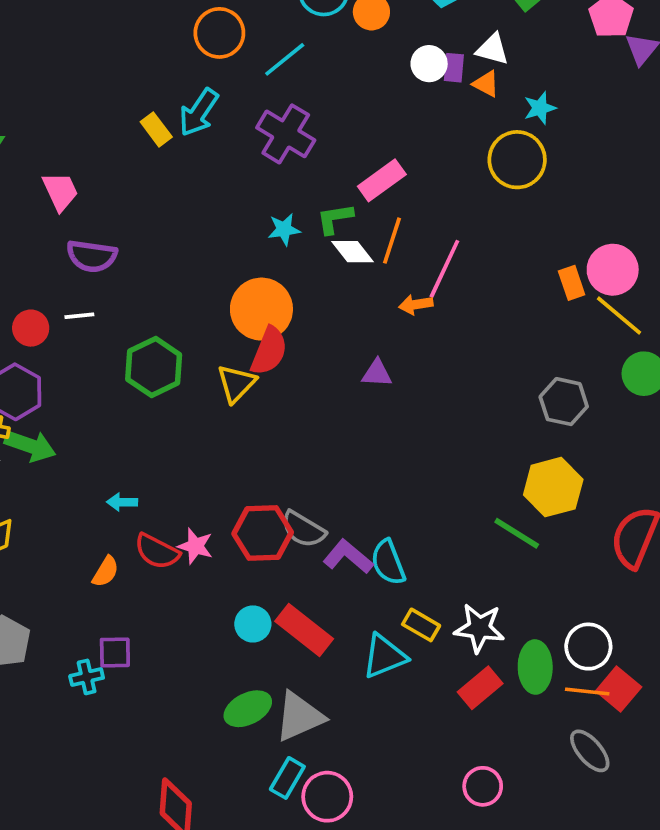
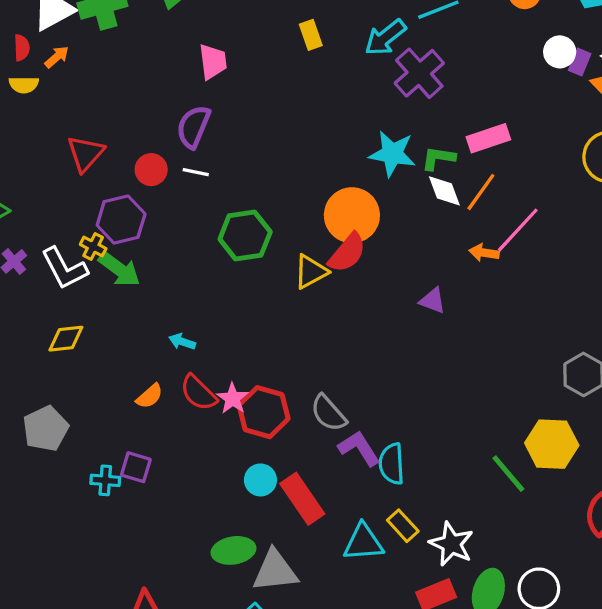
cyan arrow: (199, 112) -> (385, 37), moved
cyan star: (284, 229) -> (392, 154), size x1.6
purple semicircle: (92, 256) -> (193, 127), moved, turned 87
red hexagon: (263, 533) -> (264, 412), moved

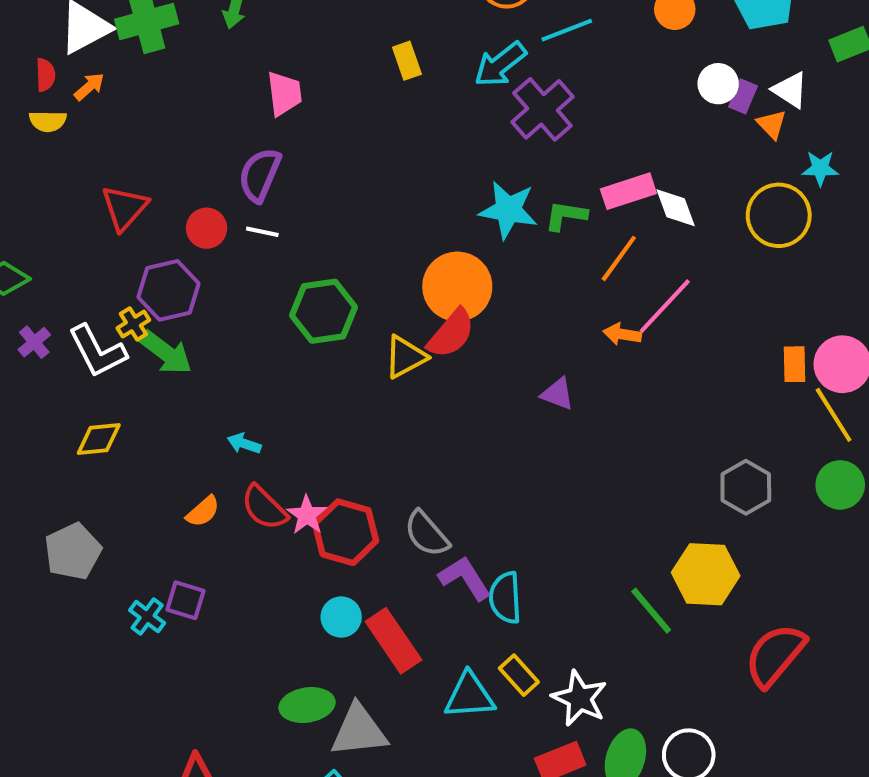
white diamond: (444, 191) -> (676, 208), moved
yellow cross: (93, 247) -> (133, 324), turned 30
cyan cross: (105, 480) -> (147, 617), turned 32

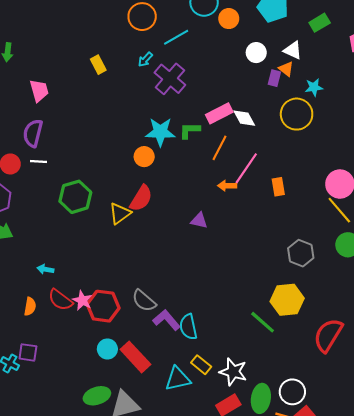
cyan arrow: (500, 64) -> (145, 59), size x0.6
purple rectangle: (743, 96) -> (274, 78), moved
orange circle: (457, 287) -> (144, 157), moved, size x0.6
orange rectangle: (794, 364) -> (278, 187), moved
orange semicircle: (203, 511) -> (30, 306), turned -30

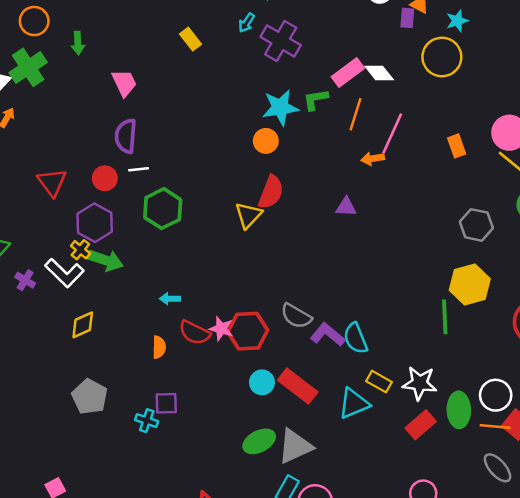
orange rectangle: (278, 187) -> (457, 146), moved
green hexagon: (75, 197) -> (163, 209), moved
green line: (263, 322) -> (445, 317), turned 56

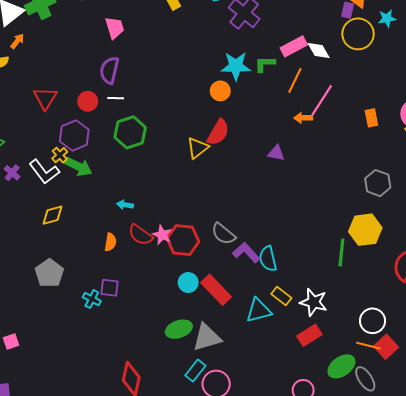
yellow circle: (442, 57) -> (358, 34), moved
green ellipse: (459, 410) -> (341, 366), moved, turned 48

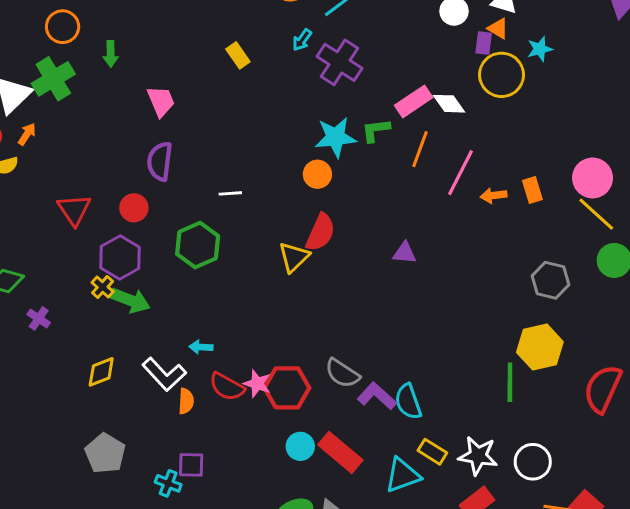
white line: (116, 98) -> (230, 193), moved
orange arrow: (303, 118) -> (494, 195), moved
white L-shape: (44, 172) -> (164, 374), moved
white circle: (373, 321) -> (533, 462), moved

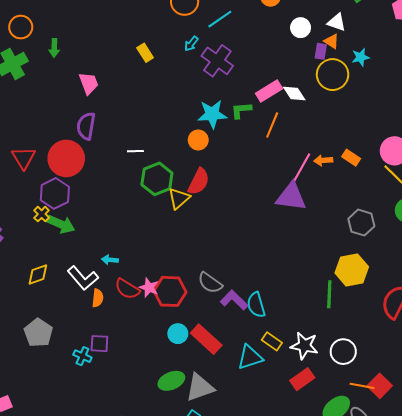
pink line: (460, 173) -> (301, 169), moved
orange rectangle: (532, 190) -> (351, 158), turned -42
red circle: (134, 208) -> (66, 158), size x1.8
green hexagon: (198, 245) -> (157, 179), moved
purple triangle: (404, 253) -> (291, 197), moved, size x1.8

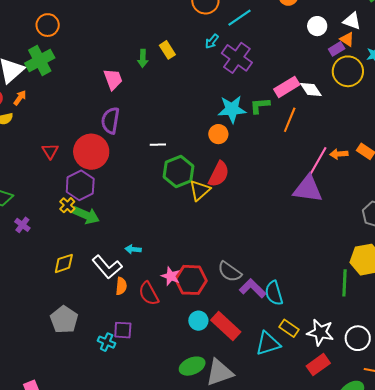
green arrow: (54, 48) -> (143, 58), moved
purple rectangle: (321, 51) -> (337, 49), turned 49
red triangle: (24, 158) -> (50, 151), size x0.7
red semicircle: (127, 289) -> (149, 293), moved, turned 30

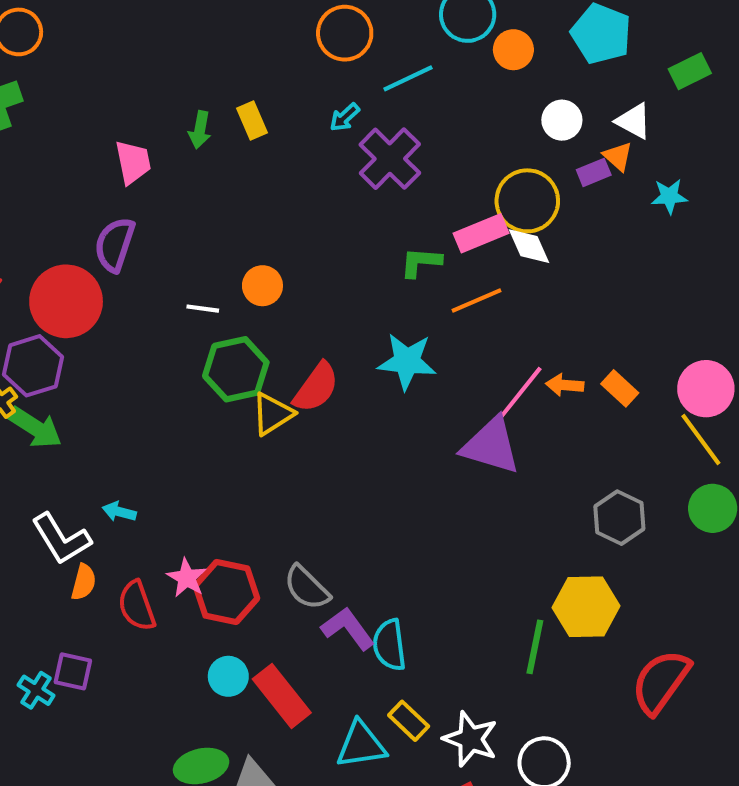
yellow circle: (348, 71) -> (527, 201), moved
cyan star: (232, 109) -> (407, 361), moved
orange line: (290, 120) -> (476, 301), turned 35
orange circle: (218, 134) -> (262, 286), moved

